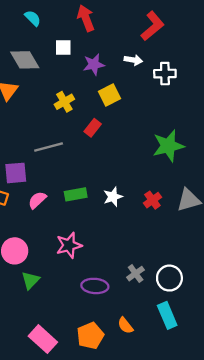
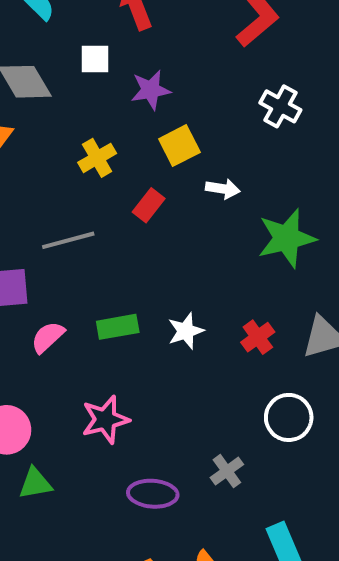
white arrow: (133, 60) -> (223, 189), moved
white cross: (165, 74) -> (280, 106), turned 30
white circle: (169, 278) -> (289, 417), moved
green triangle: (30, 280) -> (35, 483), turned 36

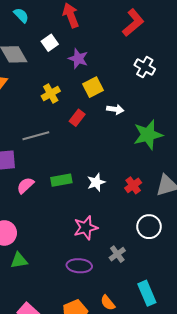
white square: (95, 59) -> (50, 43), turned -35
purple star: (151, 90) -> (78, 59), turned 30
pink star: (105, 420) -> (86, 228), moved

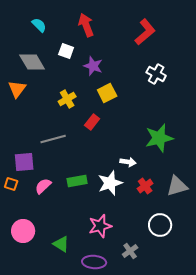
white square: (50, 43) -> (66, 51), turned -35
white arrow: (115, 109) -> (128, 162), moved
white star: (96, 182) -> (110, 183), size x1.4
green triangle: (19, 260) -> (61, 244), moved, turned 42

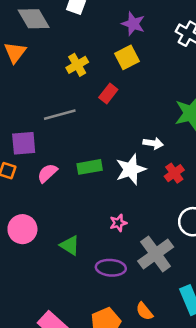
purple star: (93, 66) -> (133, 24), moved
pink star: (100, 226) -> (118, 223), size x0.6
gray cross: (130, 251) -> (156, 254), size x1.8

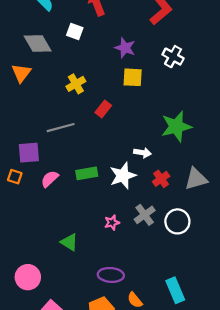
yellow square: (127, 57) -> (133, 77), moved, turned 30
pink circle: (22, 229) -> (28, 277), moved
gray cross: (156, 254) -> (145, 215), moved, size x0.7
purple ellipse: (111, 268) -> (111, 275), moved

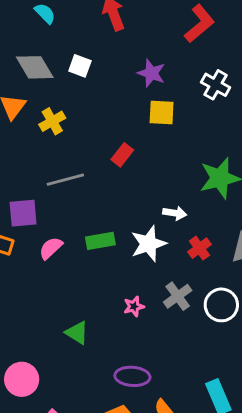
white square: (75, 31) -> (80, 66), moved
yellow cross: (76, 84) -> (52, 121), moved

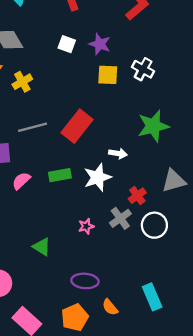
white square: (80, 66) -> (67, 44), moved
white cross: (216, 85) -> (143, 69), moved
red rectangle: (122, 155) -> (77, 126), moved, size x1.8
red cross: (199, 248) -> (137, 196), moved

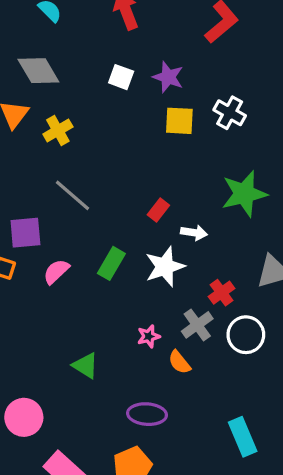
red rectangle: (77, 126) -> (158, 210), moved, size x0.5
gray line: (33, 127) -> (72, 195), turned 56
green rectangle: (60, 175) -> (111, 263), turned -50
orange semicircle: (110, 307) -> (179, 362), moved

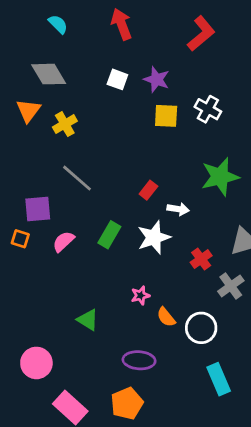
gray cross: (197, 325) -> (231, 286), moved
white circle: (246, 335) -> (201, 328), moved

